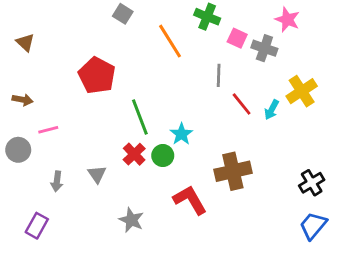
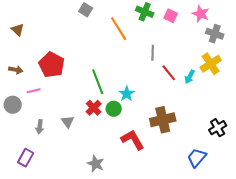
pink square: (237, 38) -> (171, 16), moved
gray cross: (264, 48) -> (215, 34), moved
red pentagon: (97, 75) -> (52, 65), moved
gray star: (131, 220) -> (96, 164), moved
blue trapezoid: (313, 226) -> (197, 158), moved

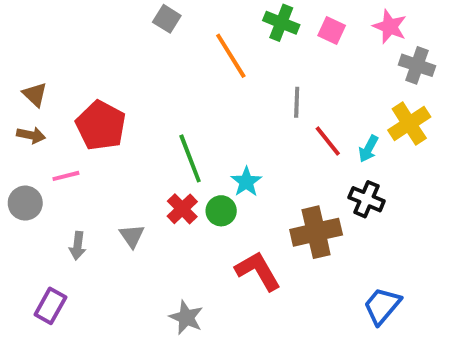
brown triangle: (18, 30) -> (35, 94), moved
black cross: (218, 128) -> (367, 199), moved, turned -36

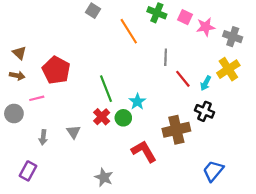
pink star: (390, 27) -> (206, 27), moved, turned -30

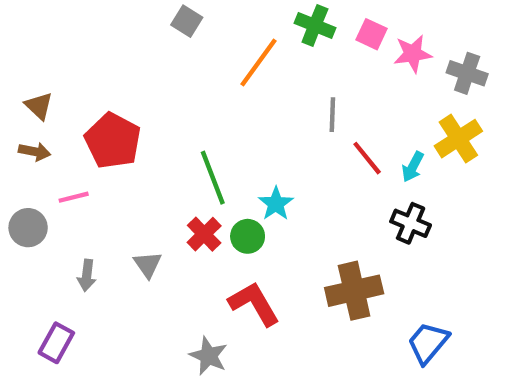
orange line: (129, 31) -> (258, 62), turned 68
brown cross: (176, 130) -> (354, 291), moved
red L-shape: (144, 151) -> (254, 304), moved

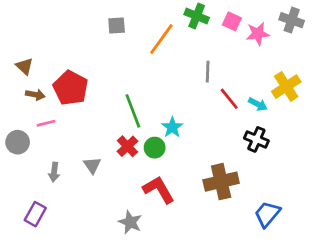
gray square: (187, 21) -> (117, 25), moved, turned -36
gray cross: (467, 73) -> (292, 20), moved
brown arrow: (35, 152) -> (35, 95), moved
cyan arrow: (413, 167) -> (258, 104), turned -90

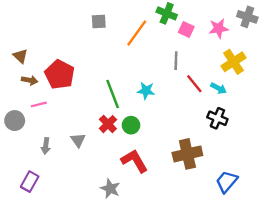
pink square: (232, 21) -> (186, 30), moved
yellow cross: (286, 87) -> (234, 62), moved
cyan star: (172, 127) -> (146, 91), moved, turned -30

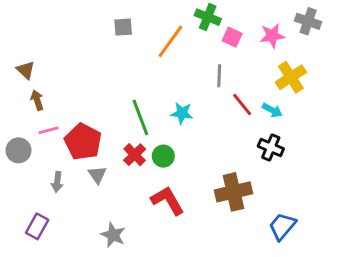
red pentagon: (60, 74) -> (83, 142), moved
brown arrow: (30, 80) -> (37, 100), turned -119
gray star: (110, 189) -> (113, 235), moved

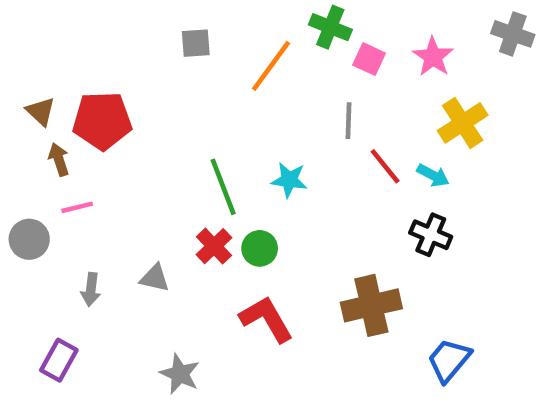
gray cross: (308, 21) -> (513, 34), moved
pink star: (272, 36) -> (433, 57), turned -30
red pentagon: (83, 142) -> (102, 121), moved, turned -30
gray triangle: (97, 175) -> (155, 278), turned -42

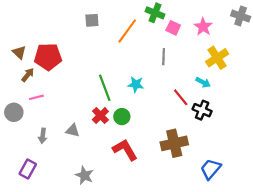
brown arrow: (59, 159) -> (28, 75), turned 56
red line: (385, 166) -> (181, 97), moved

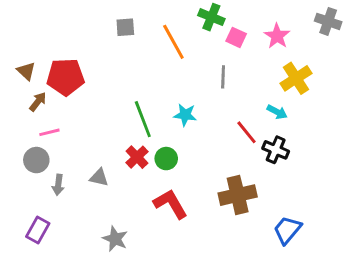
orange line: (127, 31) -> (173, 42), turned -65
gray circle: (14, 112) -> (36, 160), moved

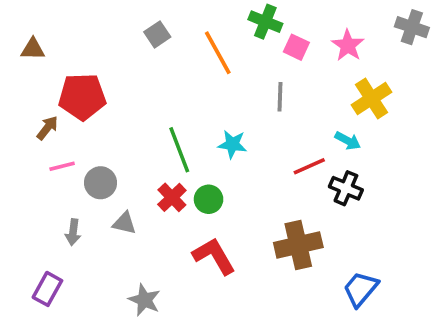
gray square: (125, 27) -> (157, 34), turned -30
brown triangle: (26, 71) -> (33, 49), moved, turned -42
red line: (246, 132) -> (309, 166), turned -75
gray circle: (36, 160) -> (101, 183), moved

